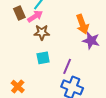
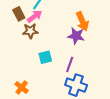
brown star: (42, 32) -> (30, 31), moved
purple star: (91, 41) -> (76, 36), moved

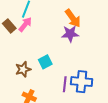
brown star: (30, 31) -> (23, 69), moved
purple line: (70, 64) -> (65, 84), moved

